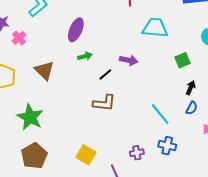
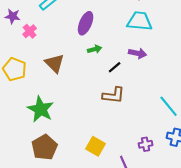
cyan trapezoid: (155, 28) -> (140, 21), moved

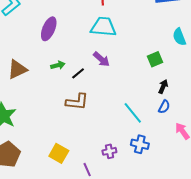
green arrow: (95, 49) -> (58, 65), moved
purple arrow: (138, 53) -> (101, 59), turned 30
brown triangle: (55, 63) -> (17, 69), turned 50

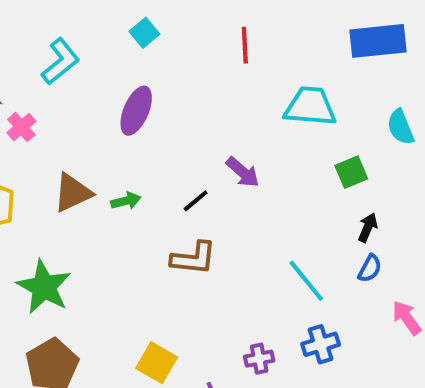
cyan trapezoid: (103, 27) -> (310, 107), moved
green arrow: (58, 65) -> (126, 201), moved
blue cross: (140, 144) -> (321, 344), turned -30

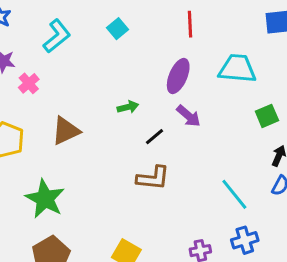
cyan square: (144, 33) -> (118, 29), moved
purple ellipse: (136, 111) -> (178, 76), moved
green arrow: (126, 201) -> (128, 107), moved

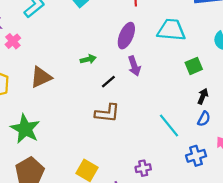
purple arrow: (189, 116) -> (134, 66), turned 30
blue cross: (245, 240) -> (196, 156), moved

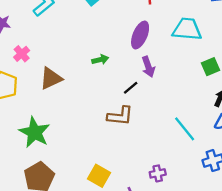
pink cross: (13, 41) -> (22, 54), moved
black line: (108, 82) -> (131, 88), moved

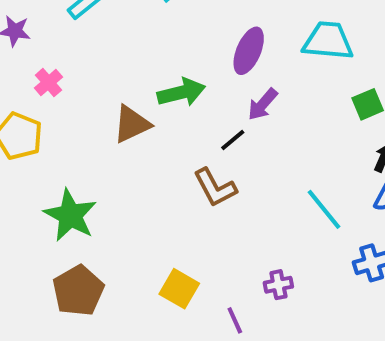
green arrow: (100, 60) -> (181, 92), size x1.6
purple arrow: (148, 67) -> (263, 104), turned 60
brown triangle: (51, 78) -> (132, 124), moved
brown L-shape: (120, 116) -> (215, 188), turned 56

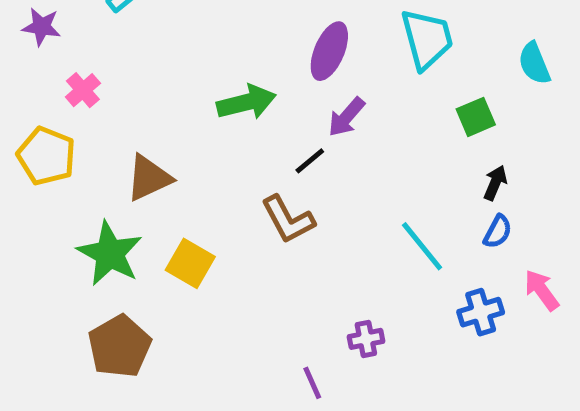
cyan trapezoid: (328, 41) -> (427, 39), turned 70
brown triangle: (132, 124) -> (149, 178), moved
yellow square: (179, 289) -> (190, 263), moved

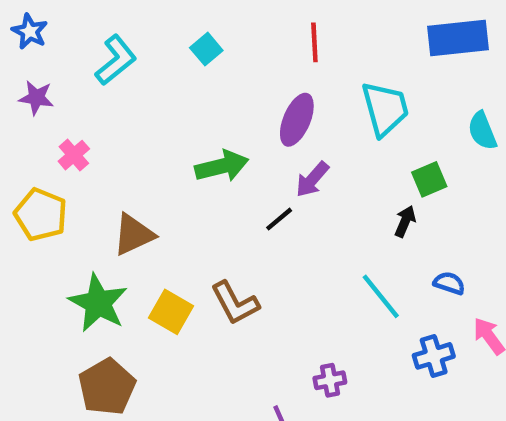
black arrow: (495, 183) -> (405, 221), moved
brown L-shape: (288, 219) -> (235, 303), moved
blue semicircle: (498, 232) -> (449, 283), turned -100

